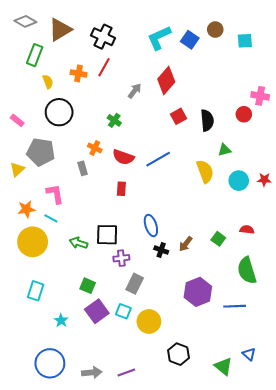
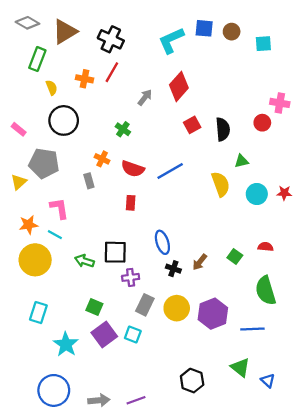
blue square: (190, 40) -> (204, 28), moved, turned -30
cyan star: (61, 320) -> (66, 344), size x1.6
yellow circle: (149, 321) -> (177, 308), moved
green triangle: (223, 366) -> (240, 367), moved

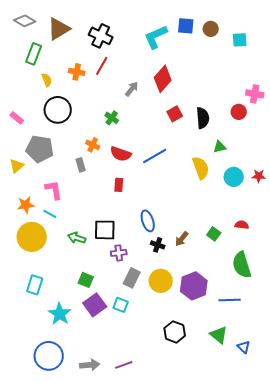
black hexagon: (192, 381) -> (175, 332), moved

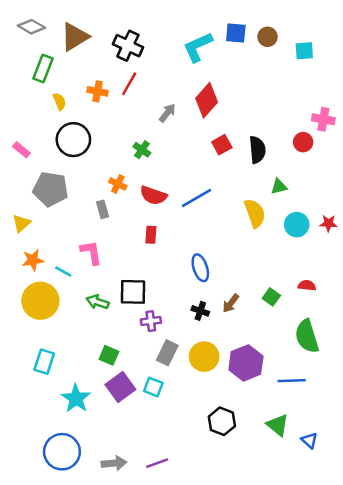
yellow triangle: (17, 166) -> (21, 223), moved
pink L-shape: (54, 190) -> (91, 253), moved
blue ellipse: (148, 221) -> (200, 268), moved

